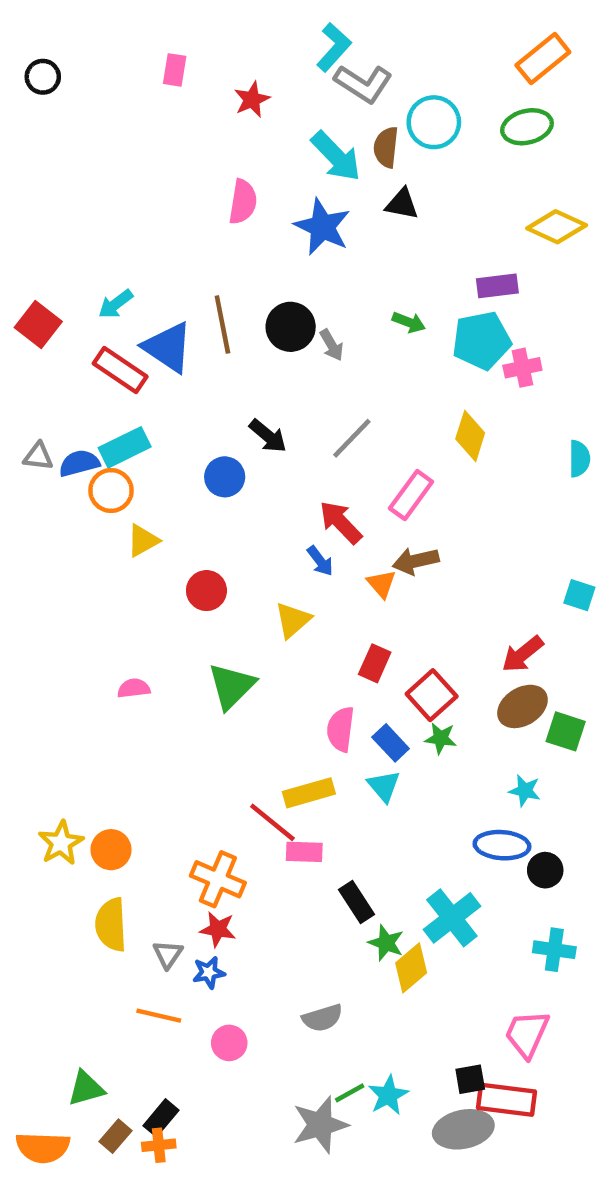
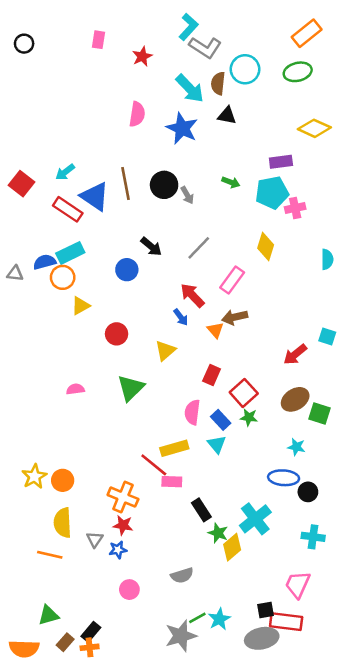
gray triangle: (38, 456) -> (15, 274), moved
red arrow: (522, 654) -> (295, 354), moved
orange line: (159, 1016) -> (50, 555), moved

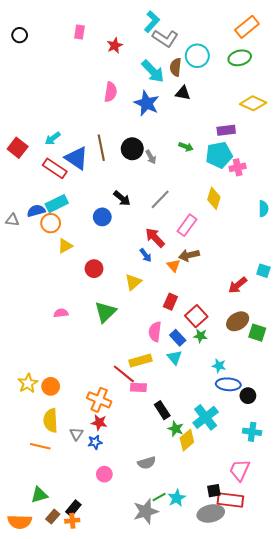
cyan star: (296, 447) -> (219, 366), moved

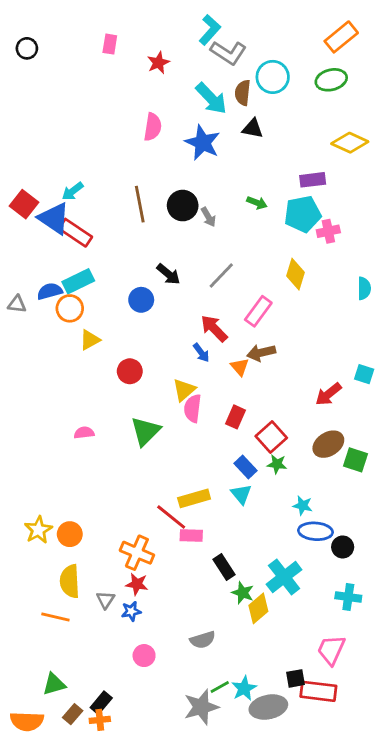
blue triangle: (76, 158) -> (54, 218), moved
pink semicircle: (155, 332) -> (193, 408), moved
gray ellipse: (211, 513) -> (268, 707), moved

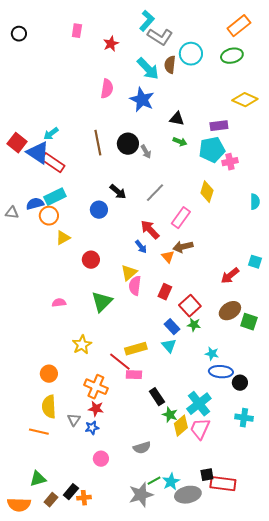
black triangle: (253, 128) -> (177, 119), moved
yellow star: (38, 530) -> (82, 345), moved
pink trapezoid: (331, 650) -> (200, 429), moved
orange cross: (100, 720) -> (84, 498), moved

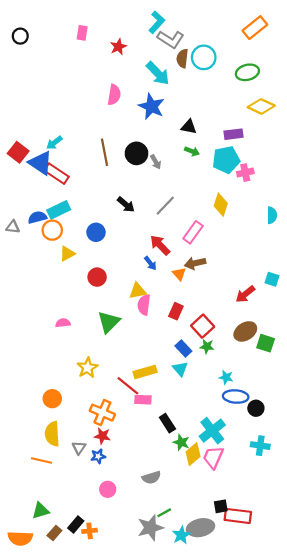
green ellipse: (232, 56) -> (247, 72), moved
brown semicircle: (170, 65) -> (182, 58), moved
blue circle: (99, 210) -> (96, 232), moved
yellow triangle: (129, 273) -> (138, 291), turned 30
cyan star: (171, 482) -> (181, 535), moved

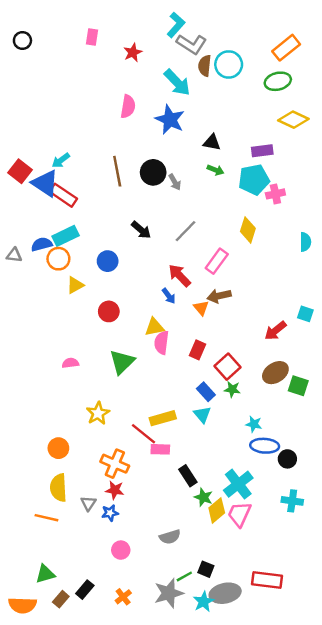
orange rectangle: (255, 28) -> (286, 48), moved
black square: (221, 506) -> (206, 569), moved, turned 32
orange cross: (90, 531) -> (123, 597), moved, turned -32

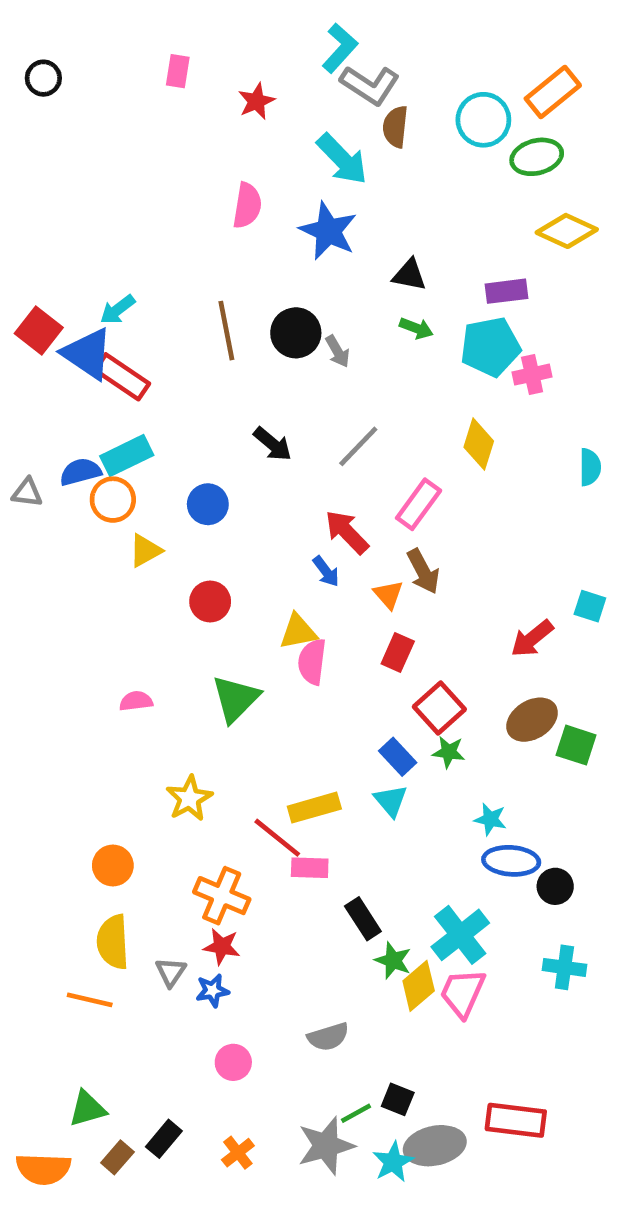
cyan circle: (229, 64) -> (483, 120), moved
brown arrow: (219, 296) -> (423, 571), turned -105
red rectangle: (197, 350) -> (398, 652), moved

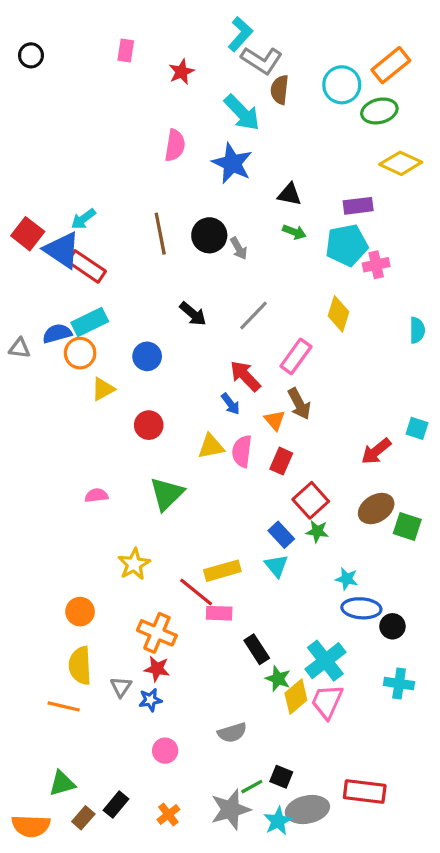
pink semicircle: (312, 662) -> (242, 451), moved

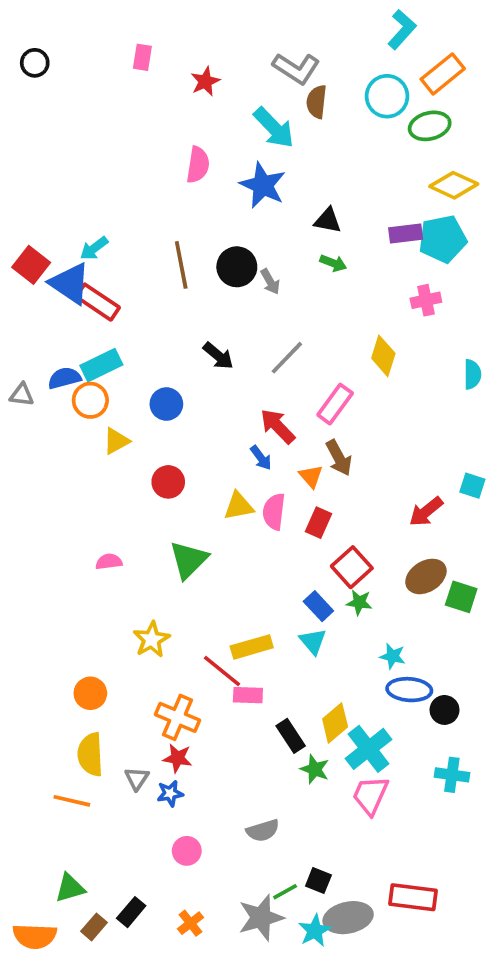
cyan L-shape: (240, 34) -> (402, 29), moved
cyan pentagon: (347, 245) -> (443, 239), moved
yellow diamond: (296, 697) -> (335, 723), moved

